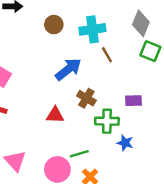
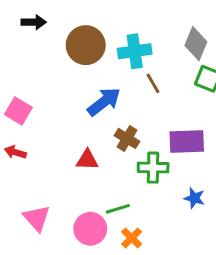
brown circle: (54, 25) -> (86, 45), size x1.6
purple rectangle: (134, 101) -> (187, 142), size x1.6
blue star: (125, 143) -> (194, 198), moved

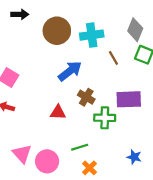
brown line: (153, 83) -> (113, 58), moved
blue star: (194, 198) -> (134, 157), moved
pink circle: (90, 229) -> (47, 161), moved

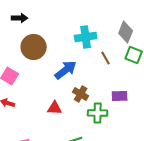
brown circle: (57, 31) -> (34, 47), moved
purple rectangle: (129, 99) -> (120, 96), size x0.7

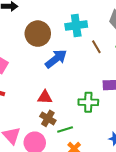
brown circle: (34, 47) -> (38, 34), moved
brown cross: (81, 94) -> (48, 118), moved

